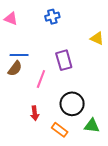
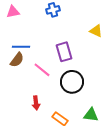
pink triangle: (11, 19) -> (13, 12), turned -32
pink line: (41, 79) -> (42, 70), turned -72
black circle: (72, 104) -> (72, 82), moved

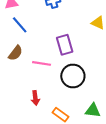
blue line: (21, 47) -> (20, 25), moved, turned 48
pink line: (42, 70) -> (42, 63), turned -30

